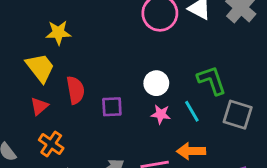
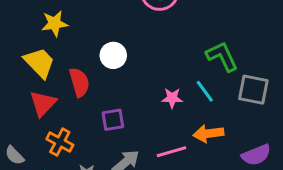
white circle: (156, 83) -> (113, 55), moved
red triangle: (39, 106) -> (43, 103), size x1.4
purple square: (112, 107) -> (113, 120), moved

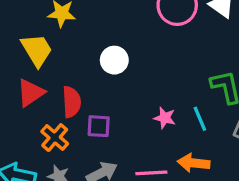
red semicircle: (79, 82) -> (72, 102), moved
orange cross: (60, 142) -> (55, 138), moved

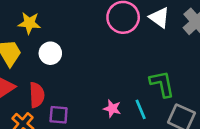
white circle: (114, 60) -> (50, 53), moved

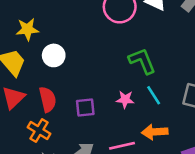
green L-shape: (162, 84) -> (142, 61), moved
purple square: (59, 115) -> (85, 107), moved

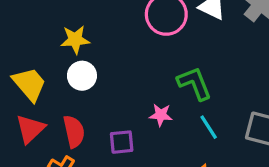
yellow star: (27, 29) -> (75, 40), moved
pink star: (125, 99) -> (161, 115), moved

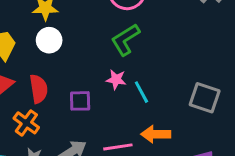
green L-shape: (195, 83) -> (125, 40), moved, turned -104
cyan line: (209, 127) -> (141, 92), moved

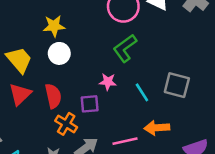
pink star: (116, 80) -> (108, 82), moved
gray square: (205, 98) -> (177, 85), moved
orange cross: (26, 123) -> (66, 124), moved

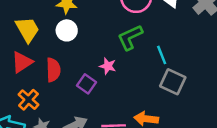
cyan line: (142, 92) -> (162, 55), moved
purple square: (90, 104) -> (87, 84), turned 30
orange cross: (66, 124) -> (29, 100), moved

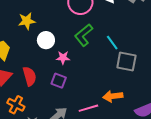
white circle: (67, 30) -> (46, 40), moved
pink star: (108, 66) -> (63, 58), moved

